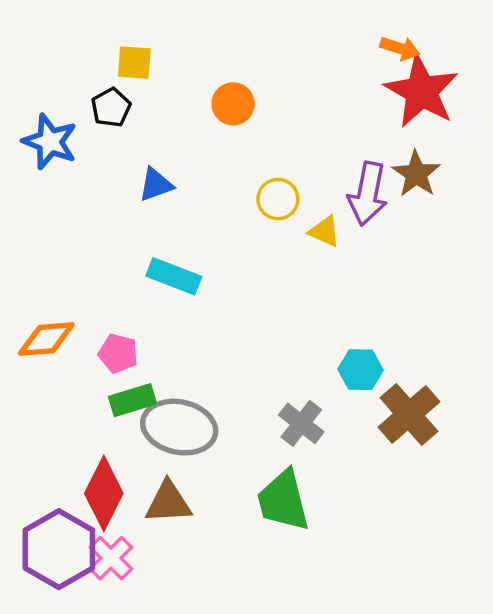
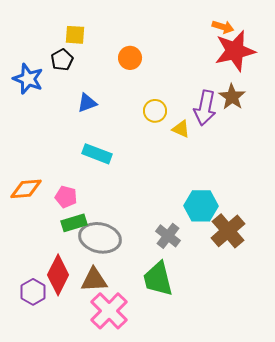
red star: (422, 91) -> (235, 51), turned 30
cyan hexagon: (361, 370) -> (201, 206), size x1.4
purple hexagon: (59, 549) -> (33, 292), moved, size x0.6
pink cross: (111, 558) -> (109, 311), moved, size x1.5

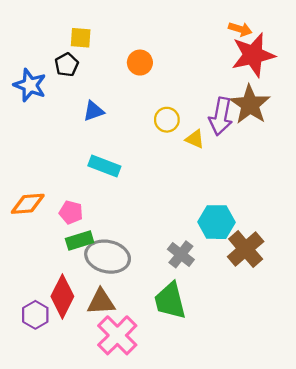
brown star: (232, 97) -> (250, 105), size x1.4

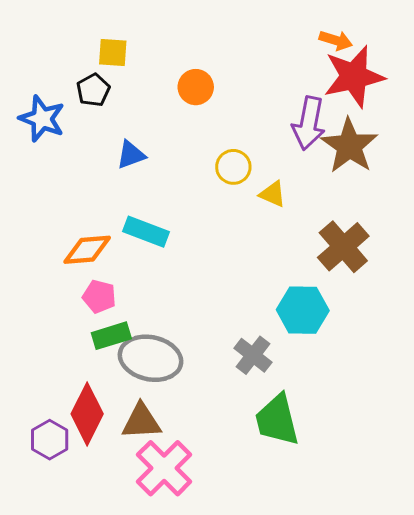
purple arrow: (221, 116) -> (309, 123), moved
orange diamond: (28, 204) -> (87, 250), moved
brown cross: (246, 249) -> (343, 247), moved
green trapezoid: (170, 301) -> (277, 420), moved

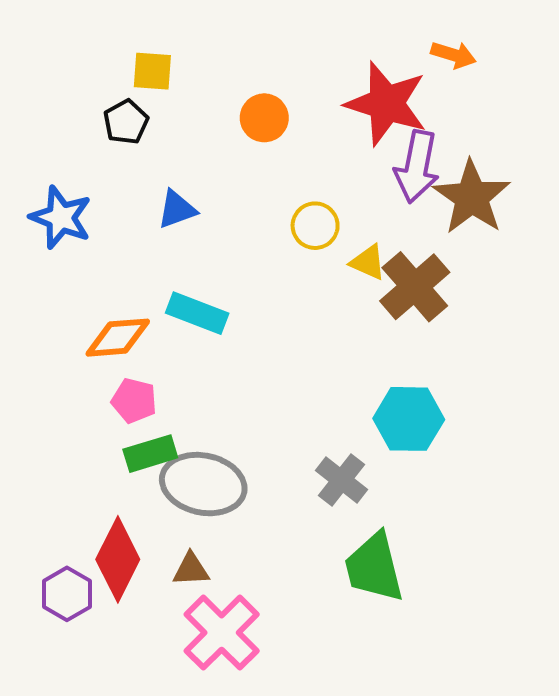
red star: (354, 77) -> (386, 104), moved, turned 30
blue star: (42, 119) -> (61, 218), moved
brown cross: (343, 247) -> (415, 287), moved
brown triangle: (141, 422) -> (191, 569), size x0.7

